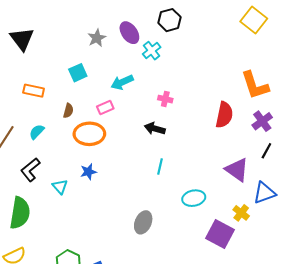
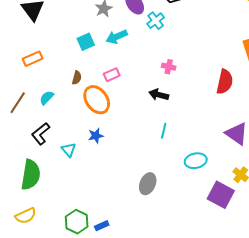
cyan arrow: (122, 82) -> (117, 37), moved
orange rectangle: (34, 91) -> (33, 59), moved, turned -36
orange ellipse: (89, 134) -> (97, 100), turned 56

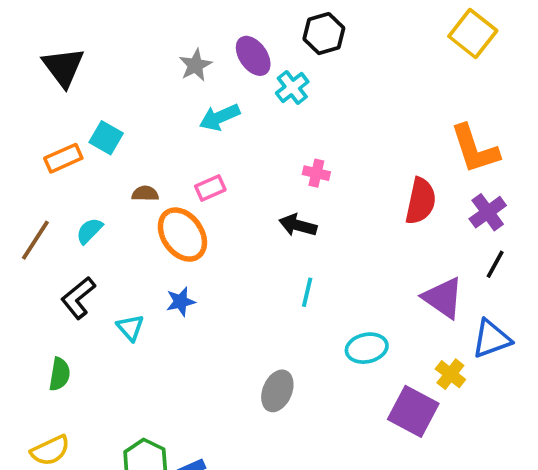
cyan square: (86, 42) -> (106, 138), moved, turned -36
brown semicircle: (77, 78) -> (145, 194), turned -104
green semicircle: (31, 175) -> (60, 374), size x0.6

